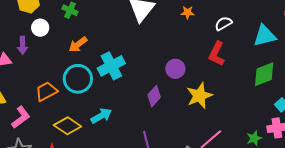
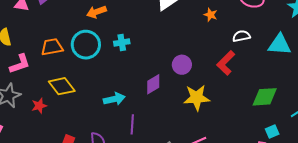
cyan triangle: (265, 36) -> (280, 45), moved
cyan cross: (111, 66) -> (122, 42), size x0.6
cyan arrow: (101, 116) -> (114, 99), moved

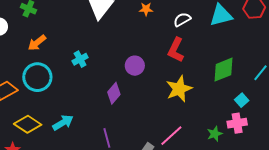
cyan cross: (122, 42) -> (80, 59), moved
yellow star: (197, 98) -> (179, 89), moved
cyan arrow: (114, 99) -> (63, 123), moved

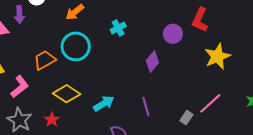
red L-shape: (176, 50) -> (200, 20), moved
cyan arrow: (63, 123) -> (104, 104), moved

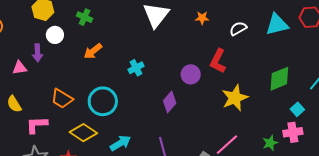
cyan circle: (76, 46) -> (103, 101), moved
orange trapezoid: (45, 60) -> (62, 99), turned -120
pink L-shape: (20, 87) -> (37, 125), turned -145

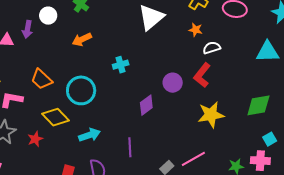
white semicircle: (238, 28) -> (212, 48), moved

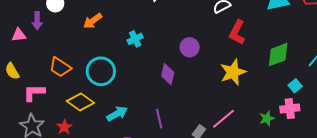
red L-shape: (202, 75) -> (237, 32), moved
purple diamond: (146, 105) -> (168, 74), turned -30

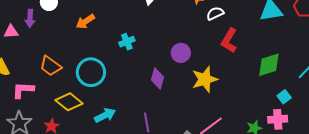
yellow star: (233, 72) -> (205, 79), moved

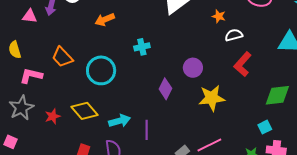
cyan square: (284, 97) -> (265, 127), moved
yellow diamond: (69, 102) -> (84, 111), moved
cyan arrow: (105, 115) -> (120, 121), moved

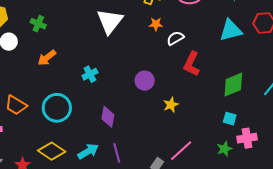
purple diamond: (165, 89) -> (108, 117), moved
yellow star: (212, 98) -> (171, 105), size x0.6
cyan square: (265, 127) -> (230, 119), turned -32

